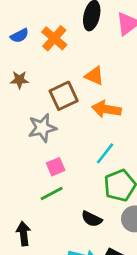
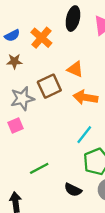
brown star: (19, 80) -> (14, 61), moved
gray star: (42, 128) -> (22, 99), moved
pink square: (56, 167) -> (16, 126), moved

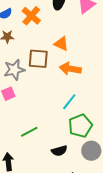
brown square: (49, 86) -> (38, 59), turned 30
black semicircle: (73, 190) -> (59, 151), turned -42

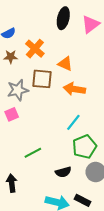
orange cross: (31, 16) -> (35, 49), moved

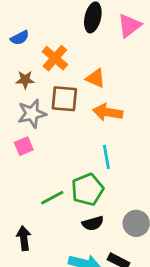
brown star: (11, 57) -> (25, 80), moved
cyan line: (73, 122) -> (106, 157), turned -48
green pentagon: (85, 147) -> (87, 189), moved

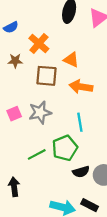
gray star: (32, 114) -> (40, 112), moved
black semicircle: (93, 223) -> (81, 172), moved

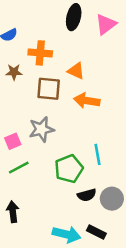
orange cross: (39, 44) -> (40, 53), turned -36
pink square: (14, 114) -> (13, 141), moved
cyan line: (80, 122) -> (98, 154), moved
green line: (37, 154) -> (19, 168), moved

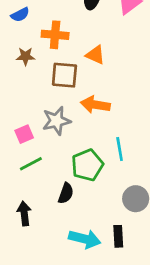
orange arrow: (87, 101) -> (95, 105), moved
black semicircle: (87, 195) -> (66, 193), moved, turned -54
black rectangle: (96, 232) -> (118, 236), turned 60

